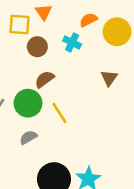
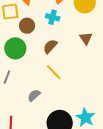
brown semicircle: (45, 79) -> (50, 46), moved
green circle: (28, 103) -> (15, 48), moved

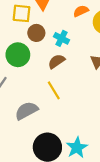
cyan cross: (53, 17) -> (61, 38), moved
gray semicircle: (34, 95) -> (26, 111), size x1.5

